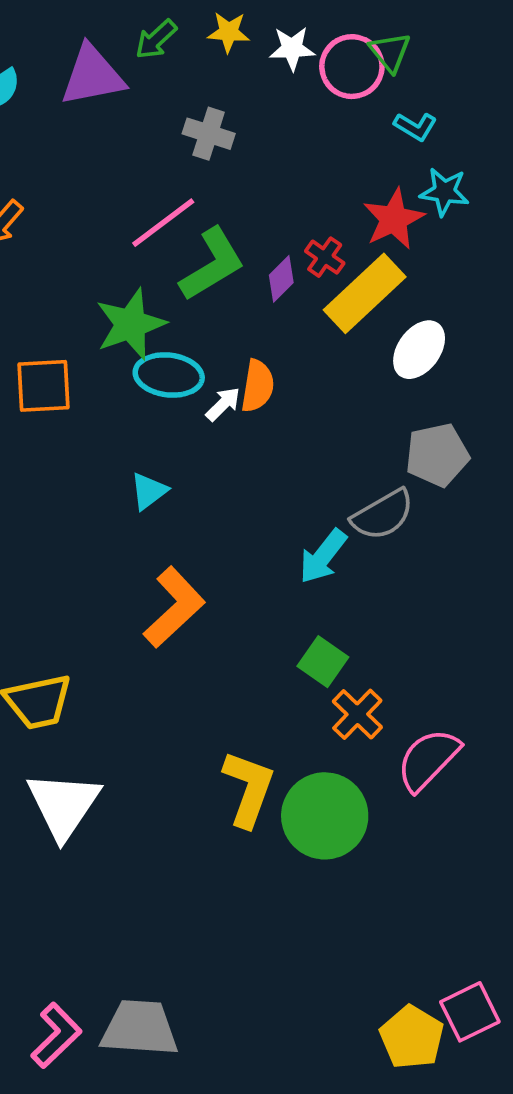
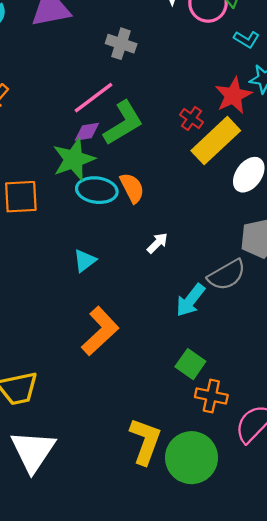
purple diamond: (281, 279) -> (87, 132), moved, turned 36
orange semicircle: (258, 386) -> (132, 188), moved, turned -36
white arrow: (223, 404) -> (157, 243), moved
orange cross: (357, 714) -> (211, 396), turned -32

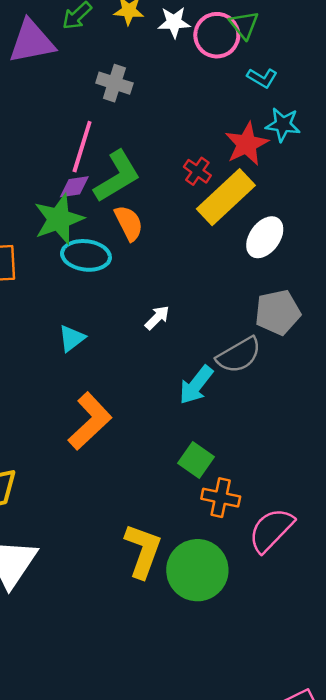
pink line: (94, 98) -> (82, 147), turned -36
orange semicircle: (132, 188) -> (129, 223), moved

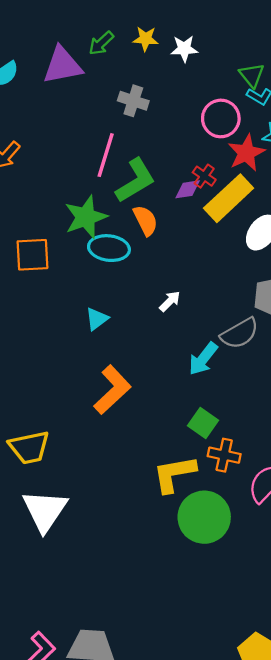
green triangle: (244, 25) -> (252, 75), moved
pink circle: (217, 35) -> (221, 118), moved
purple diamond: (74, 187) -> (188, 189), moved
yellow L-shape: (143, 551) -> (174, 474), moved, turned -120

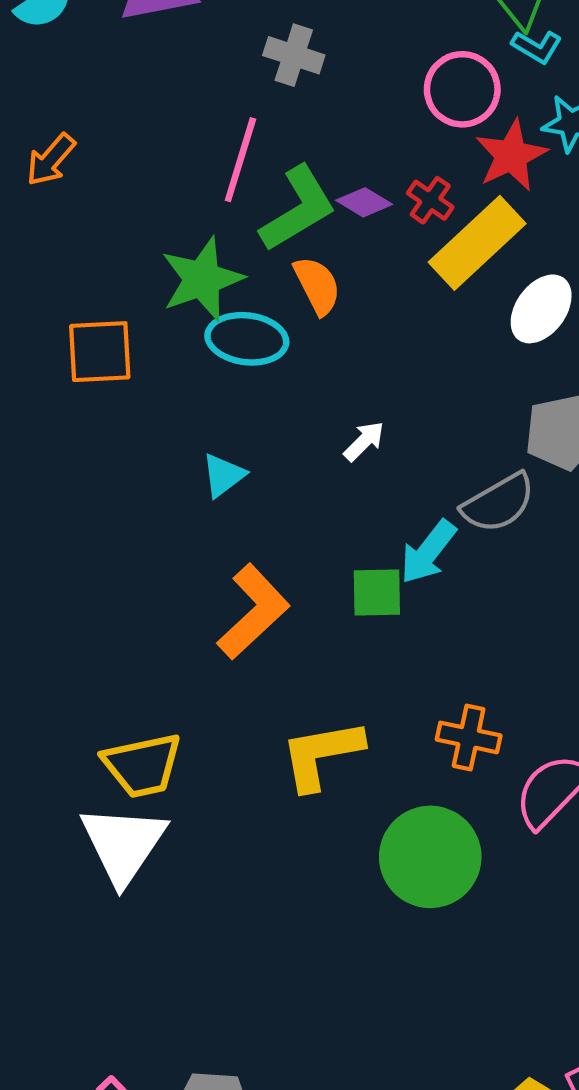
purple diamond: (188, 189) -> (364, 202), moved, turned 40
green square: (203, 423) -> (377, 593), moved, turned -36
yellow trapezoid: (29, 447) -> (142, 765), moved
yellow L-shape: (174, 474) -> (321, 755), moved

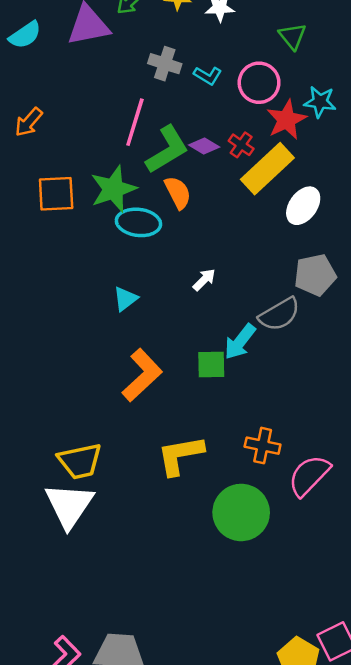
cyan L-shape: (537, 47) -> (208, 76), moved
orange square: (100, 352) -> (56, 194), moved

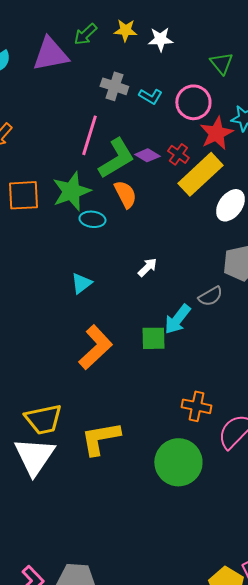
cyan ellipse: (138, 222) -> (92, 219), size x0.7
gray semicircle: (279, 314) -> (210, 296), size x0.7
yellow L-shape: (180, 455) -> (100, 438), moved

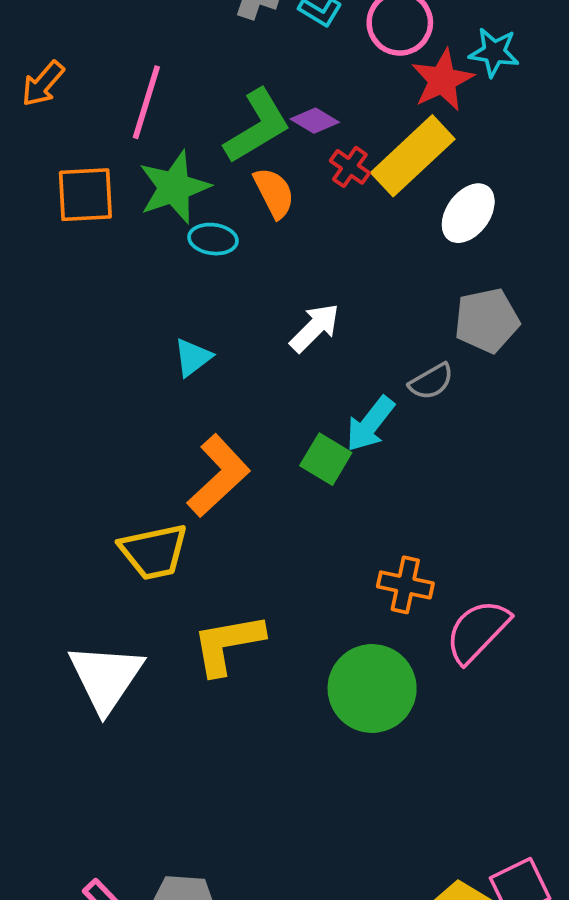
pink line: (89, 135) -> (146, 102), moved
red cross: (178, 154) -> (350, 167), moved
white arrow: (147, 267) -> (315, 328), size x1.4
green square: (153, 338) -> (326, 459), turned 32
yellow trapezoid: (43, 419) -> (154, 552), moved

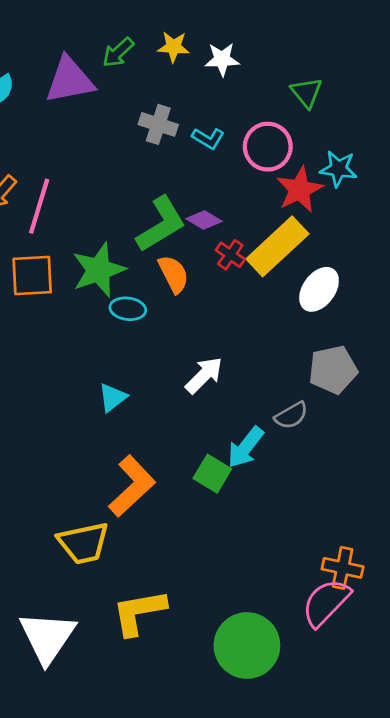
pink line: (146, 102) -> (39, 206), moved
orange cross: (405, 585) -> (343, 568), moved

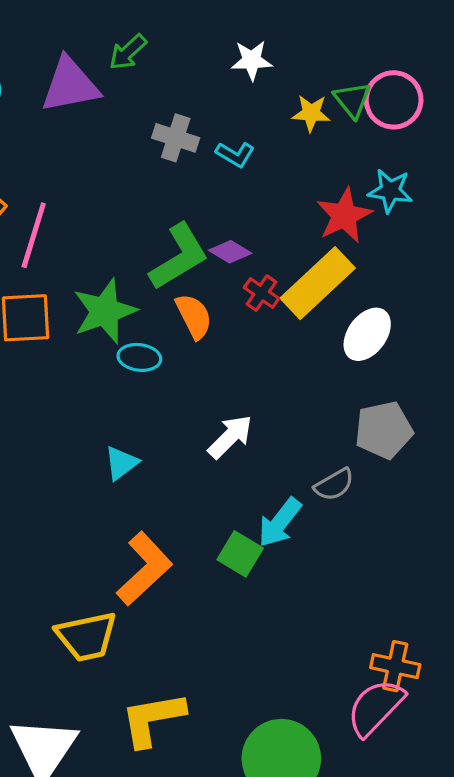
yellow star: (174, 47) -> (311, 113), moved
pink circle: (268, 147) -> (394, 100), moved

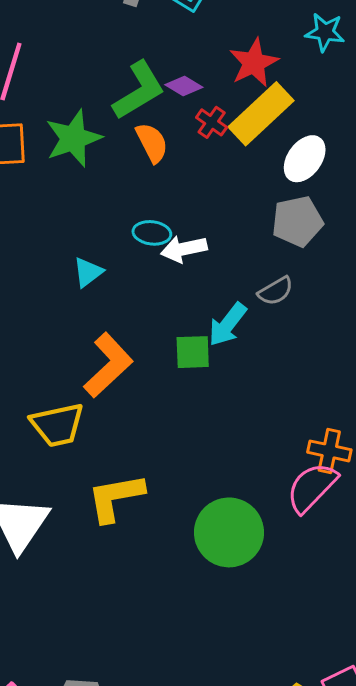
red star: (344, 215) -> (254, 63), moved
cyan ellipse: (139, 357) -> (152, 233), moved
gray pentagon: (384, 430) -> (297, 221), moved
white arrow: (230, 437) -> (184, 249), turned -147
green square: (240, 554) -> (193, 352), turned -33

